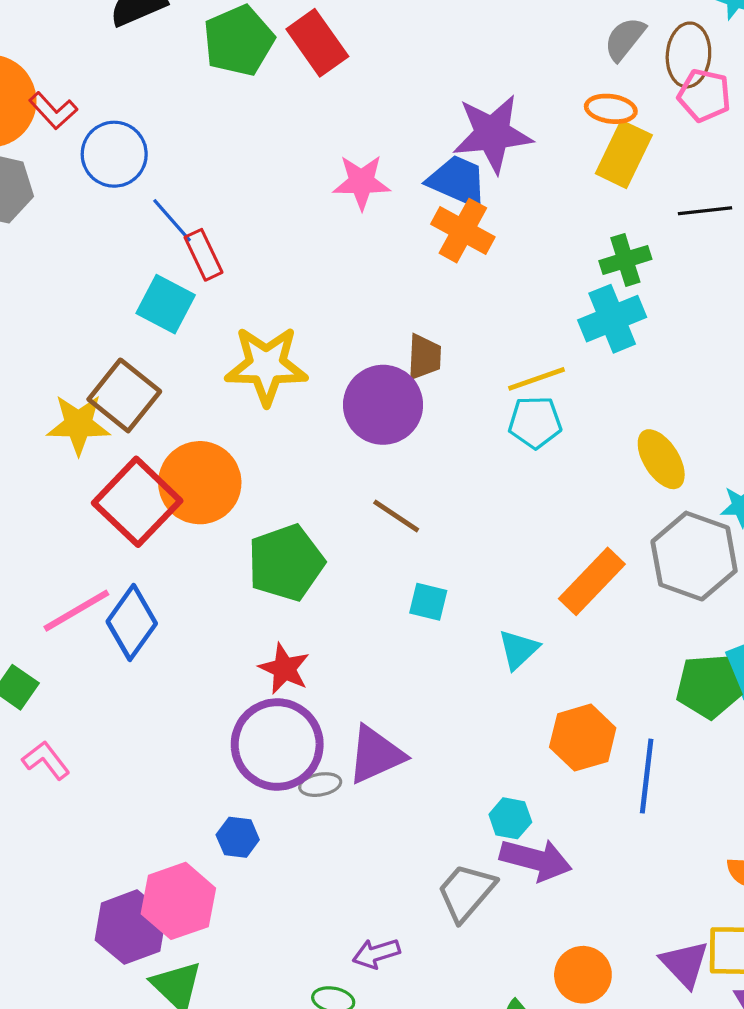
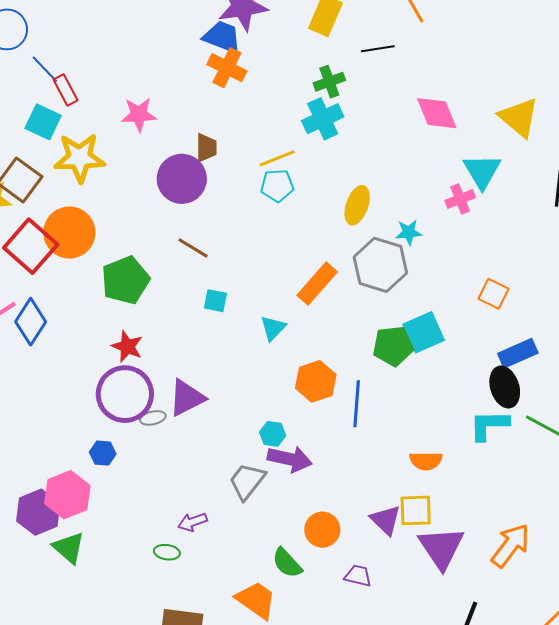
pink star: (361, 182) -> (139, 114), moved
yellow star: (266, 366) -> (80, 158), moved
yellow ellipse: (661, 459) -> (357, 205), turned 54

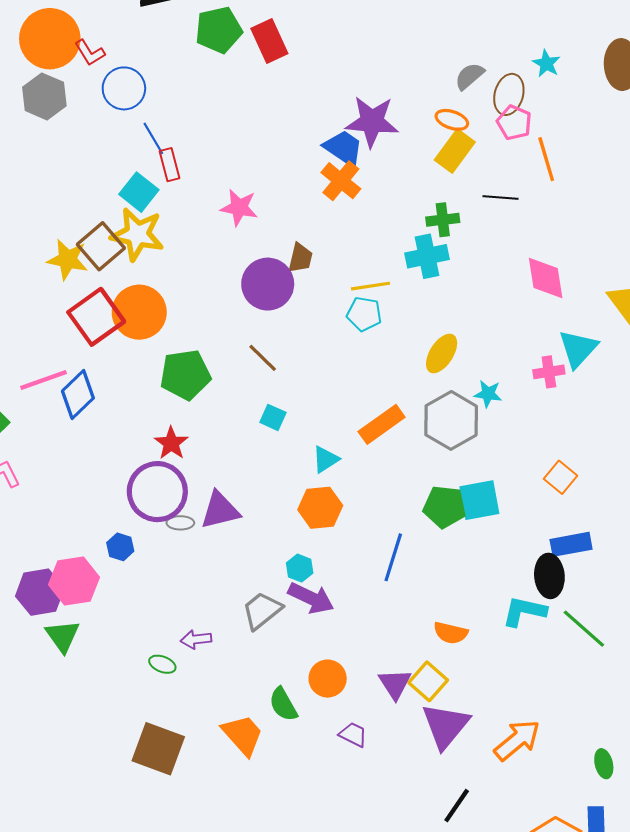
yellow star: (80, 158) -> (137, 234), moved
orange hexagon: (316, 381) -> (320, 508), moved
yellow square: (416, 510) -> (428, 681), turned 30

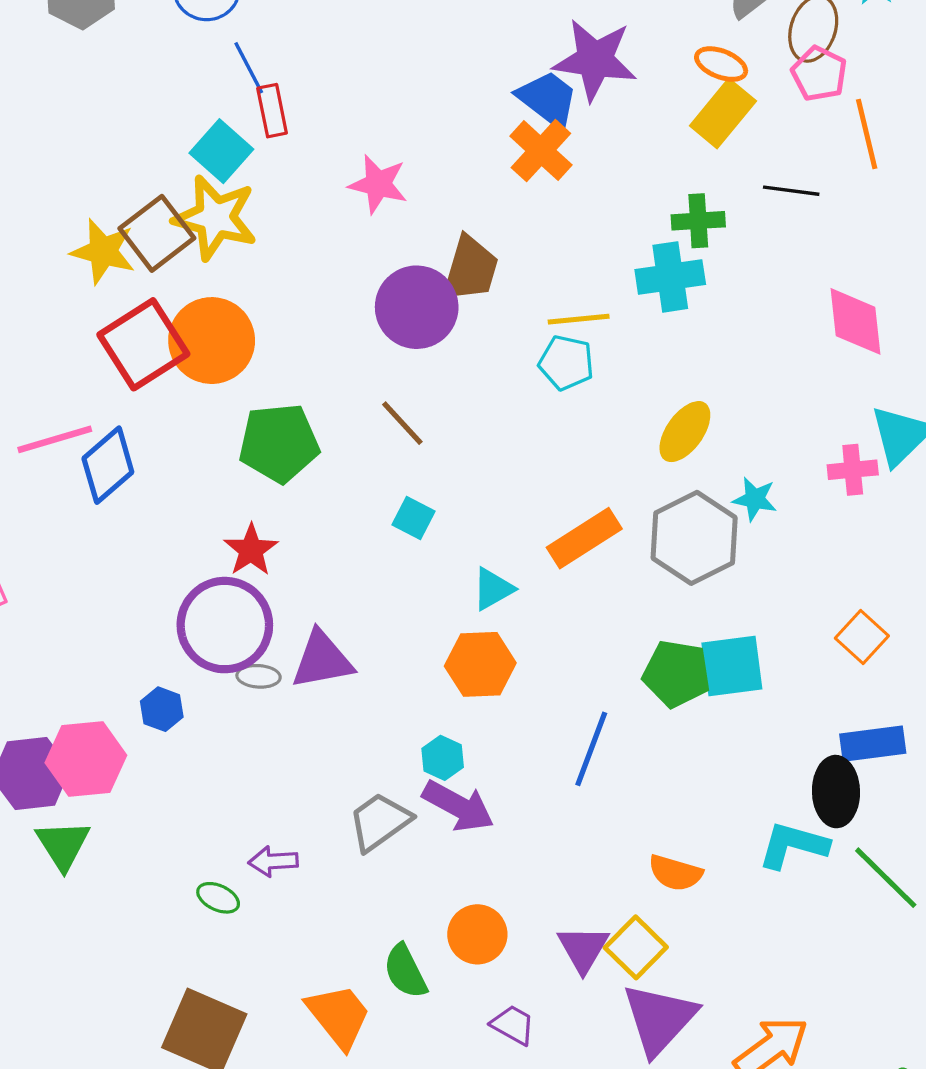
brown trapezoid: (300, 258) -> (470, 269), size x1.4

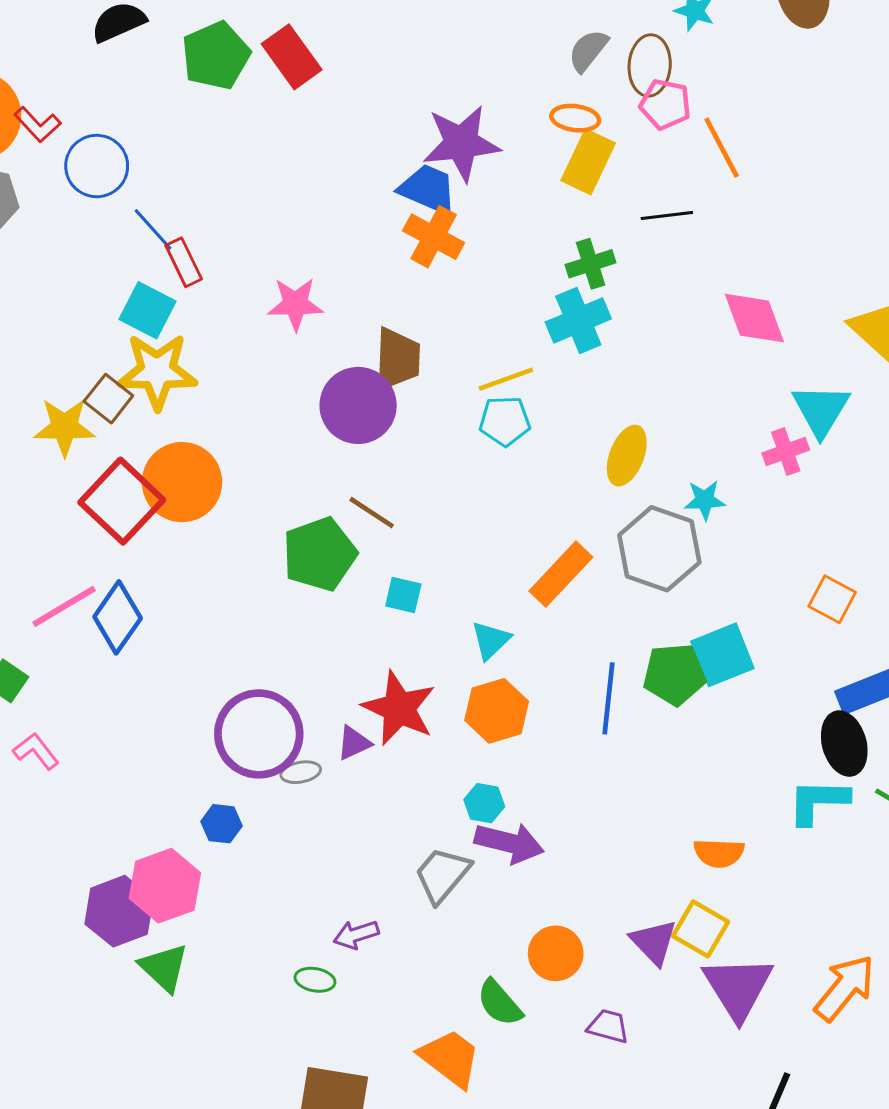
brown square: (157, 233) -> (108, 399), size x0.7
green pentagon: (279, 443) -> (319, 554), moved
red star: (251, 550) -> (399, 708), moved, size x1.5
purple triangle: (322, 660) -> (354, 743), size x0.6
blue line: (591, 749) -> (608, 698), moved

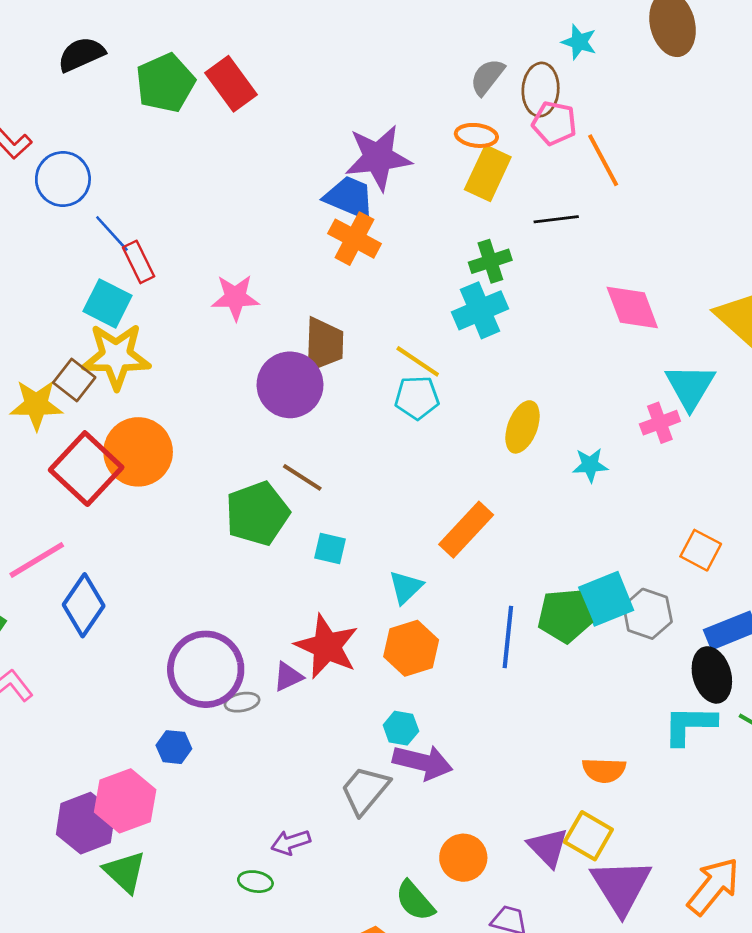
yellow line: (506, 379) -> (418, 361), turned 54
gray hexagon: (659, 549) -> (648, 614), moved, size x0.7
blue diamond: (118, 617) -> (84, 605), moved

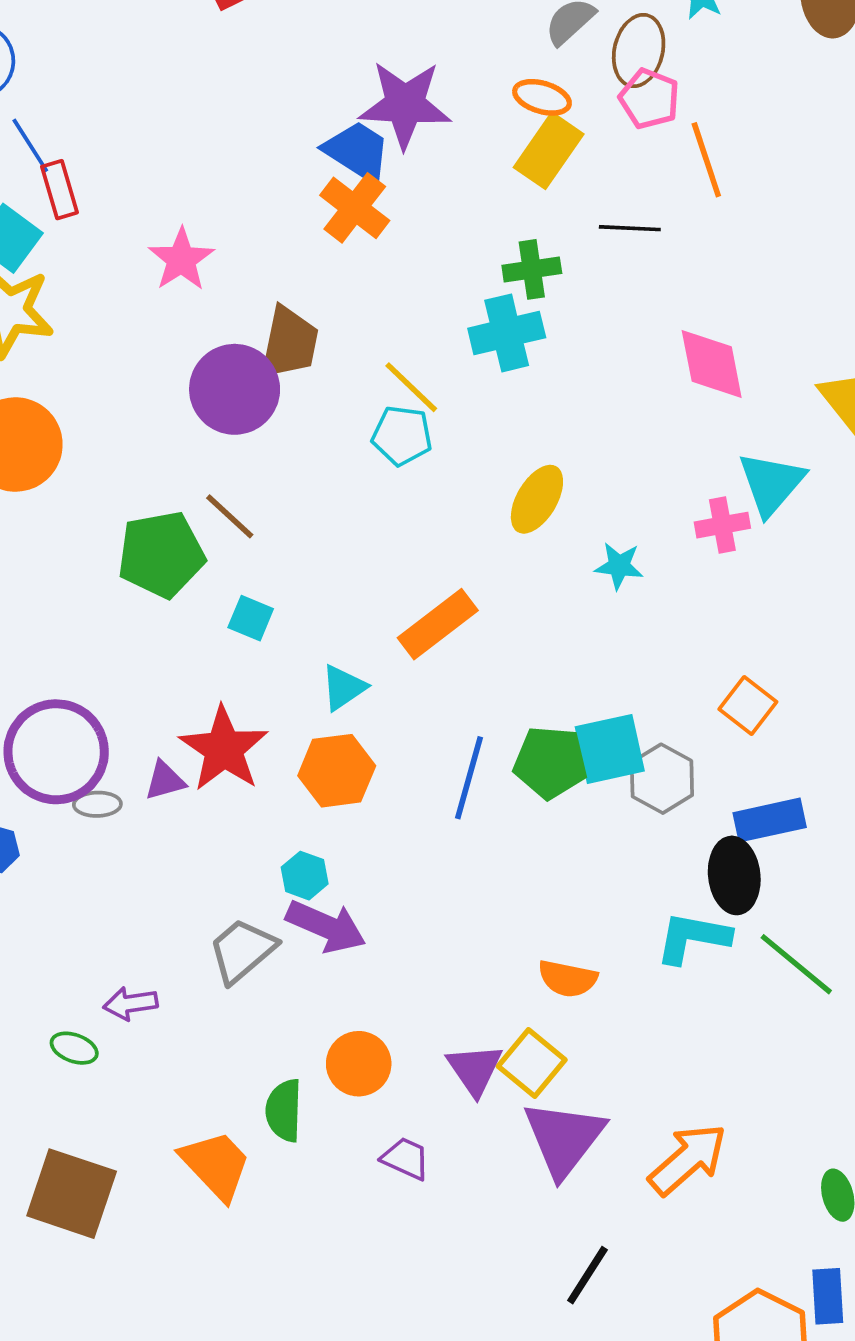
pink star: (235, 297) -> (181, 259), turned 30
green semicircle: (415, 901) -> (284, 1110), turned 33

